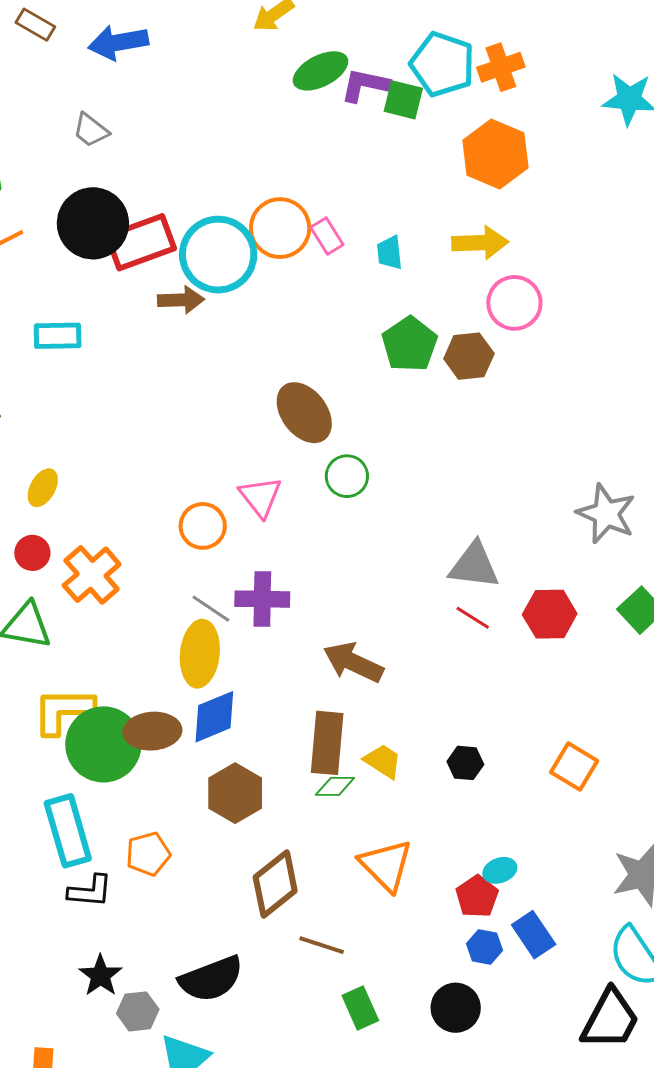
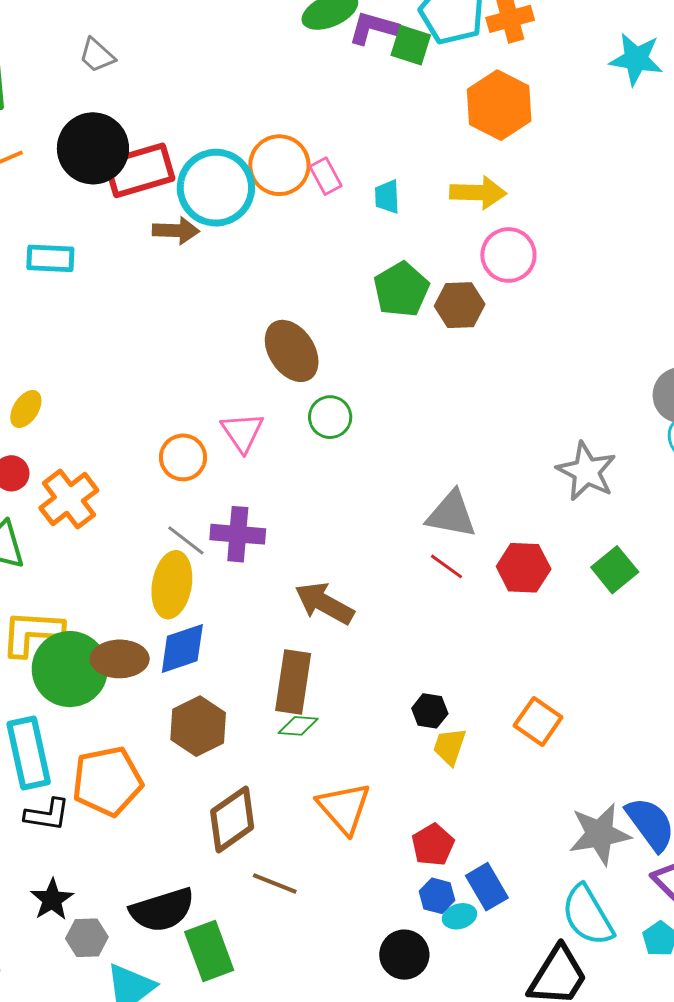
yellow trapezoid: (383, 761) -> (450, 746), moved, turned -108
orange pentagon: (148, 854) -> (107, 781), size x1.6
cyan ellipse: (500, 870) -> (459, 916), moved
green rectangle: (360, 1008) -> (209, 951), moved, size x1.4

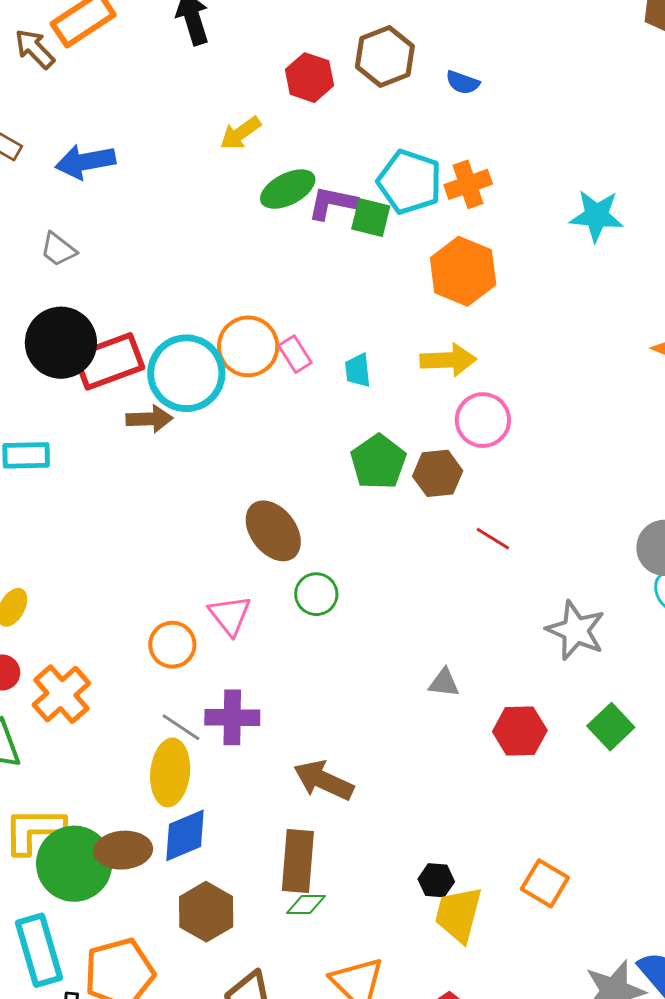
gray triangle: (451, 514) -> (444, 683), size x0.6
red line: (447, 566) -> (493, 539), moved
yellow trapezoid: (450, 746) -> (458, 914), size x1.5

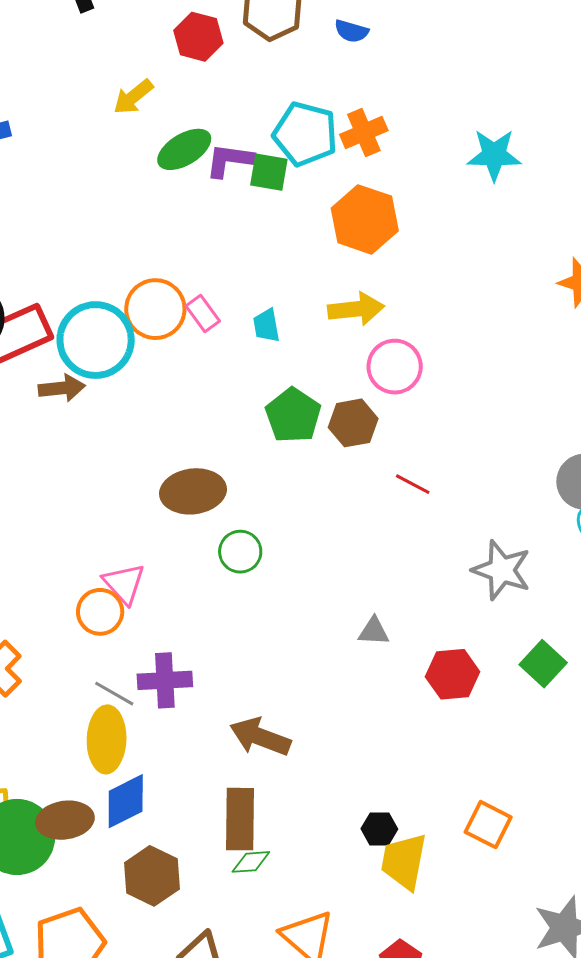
brown ellipse: (273, 531) -> (193, 491), turned -56
pink triangle: (230, 615) -> (124, 584), moved

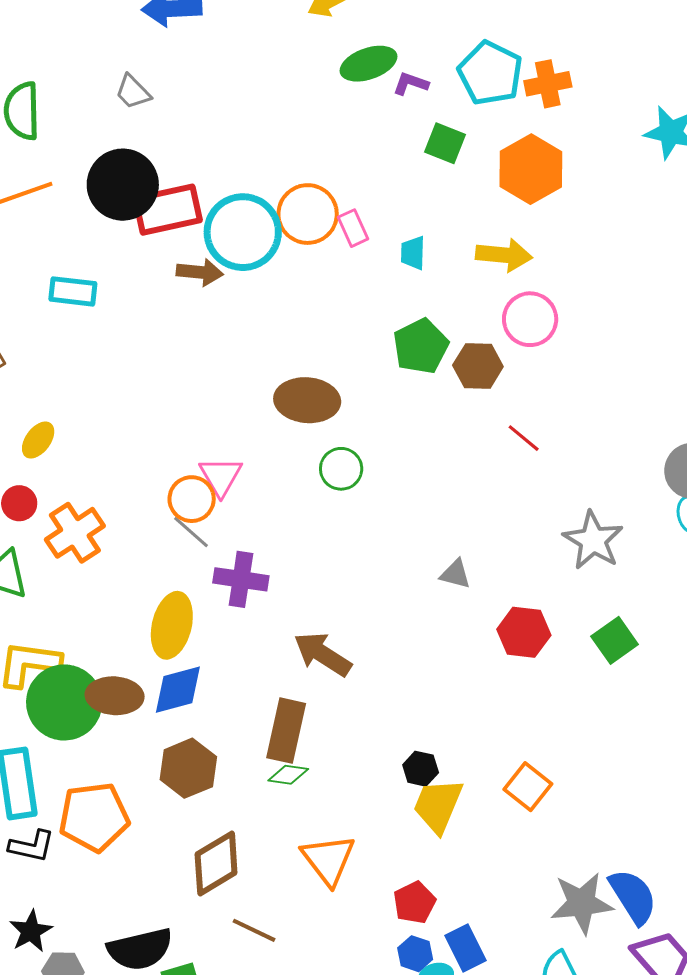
purple L-shape: (230, 160) -> (411, 84), size x0.7
green square: (269, 172) -> (445, 143), moved
gray line: (114, 694) -> (191, 532), moved

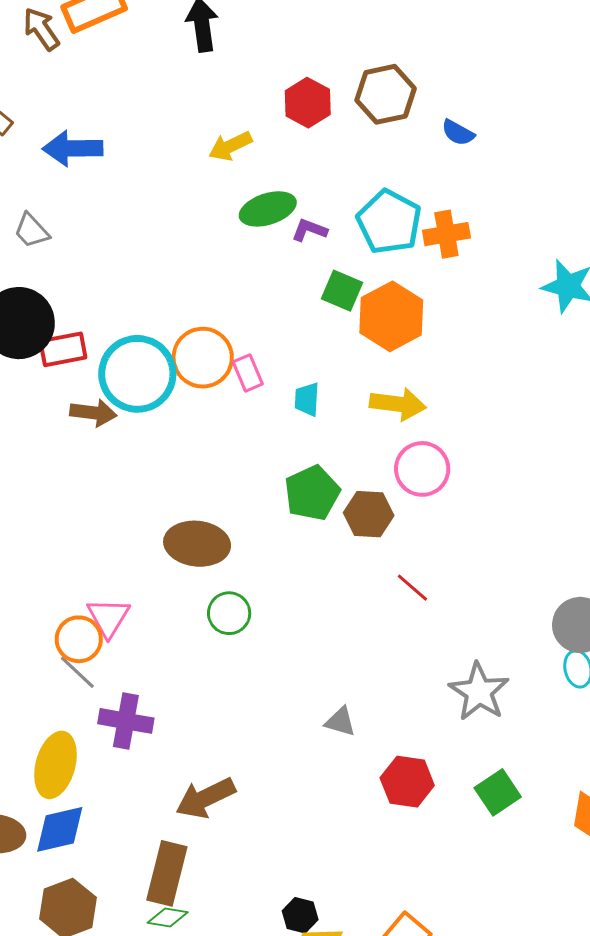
orange hexagon: (531, 169) -> (391, 316), moved
red rectangle: (168, 210) -> (63, 349), size x0.7
brown arrow: (323, 654) -> (205, 798), turned -60

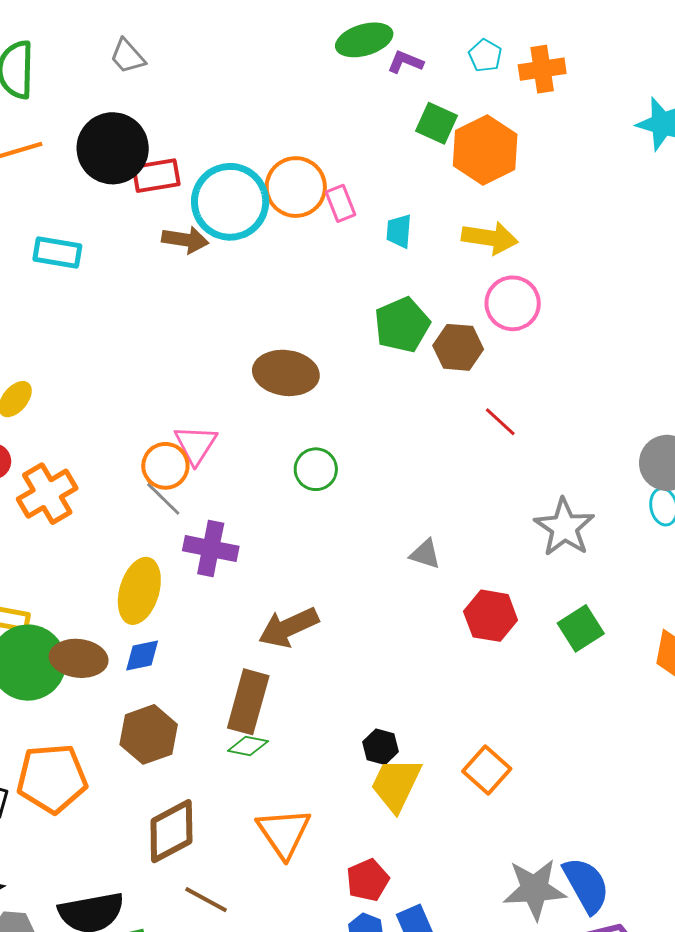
cyan pentagon: (389, 222) -> (485, 56), size x0.5
green circle: (229, 613) -> (316, 469), moved
blue diamond: (60, 829) -> (142, 655), size x0.7

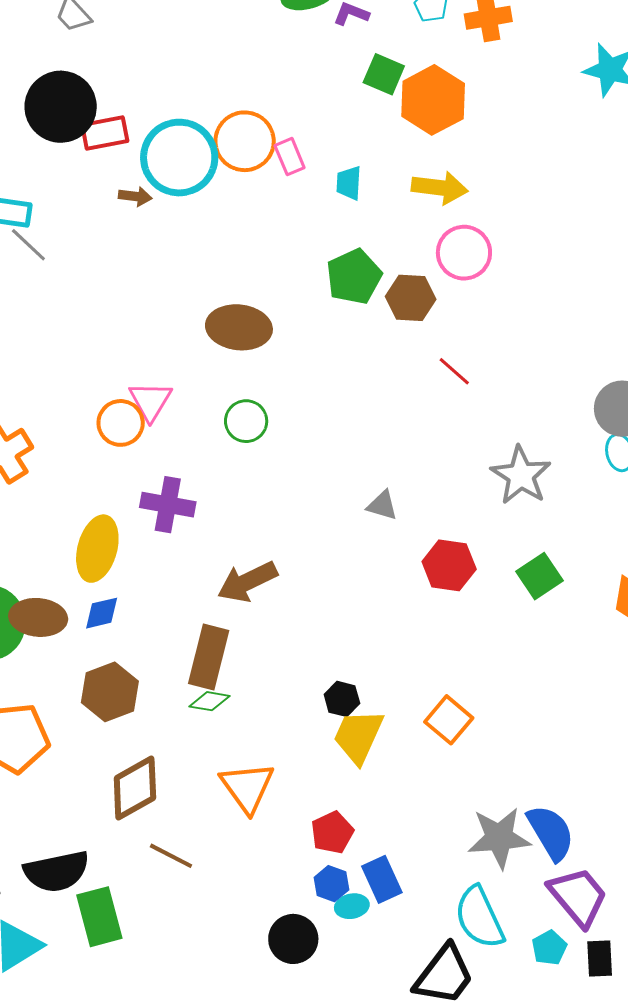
brown arrow: (185, 240) -> (135, 196), size x0.7
green circle: (316, 469) -> (246, 421), moved
gray line: (163, 499) -> (28, 245), moved

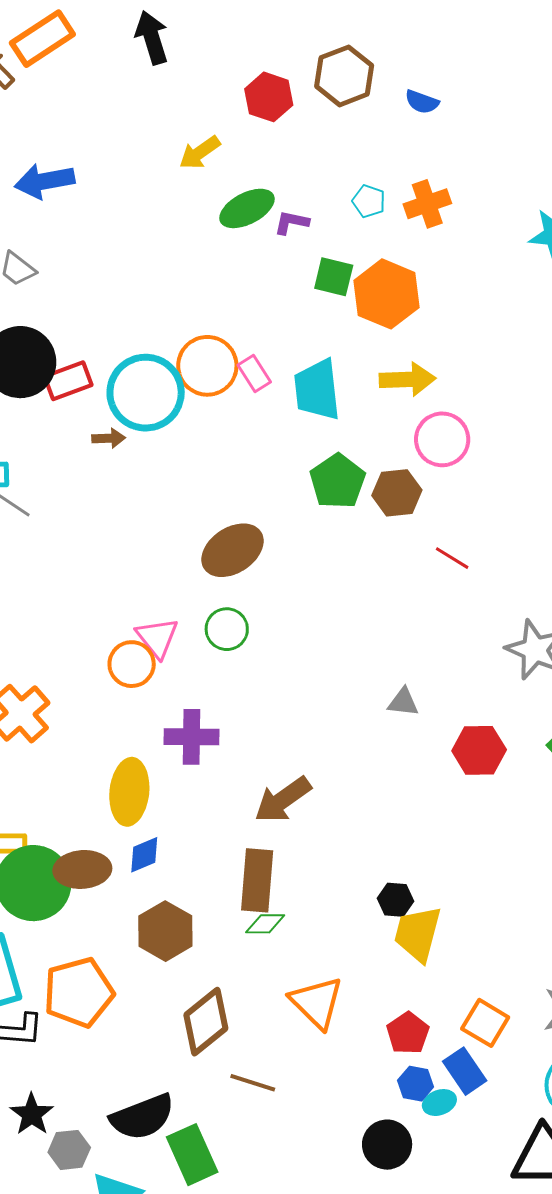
cyan trapezoid: (349, 183) -> (317, 390), size x1.8
brown ellipse: (239, 327) -> (232, 550), turned -30
green circle: (246, 421) -> (227, 629), moved
orange square: (449, 720) -> (485, 1023), moved

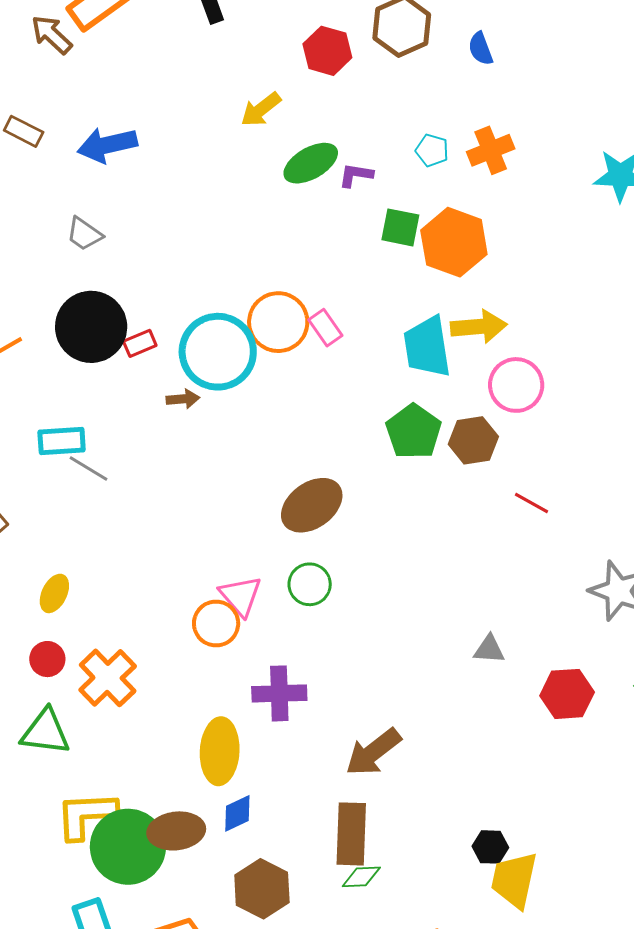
blue semicircle: (422, 102) -> (481, 49), turned 52
red rectangle: (68, 381) -> (140, 343), size x0.7
cyan trapezoid: (317, 390) -> (427, 347), moved

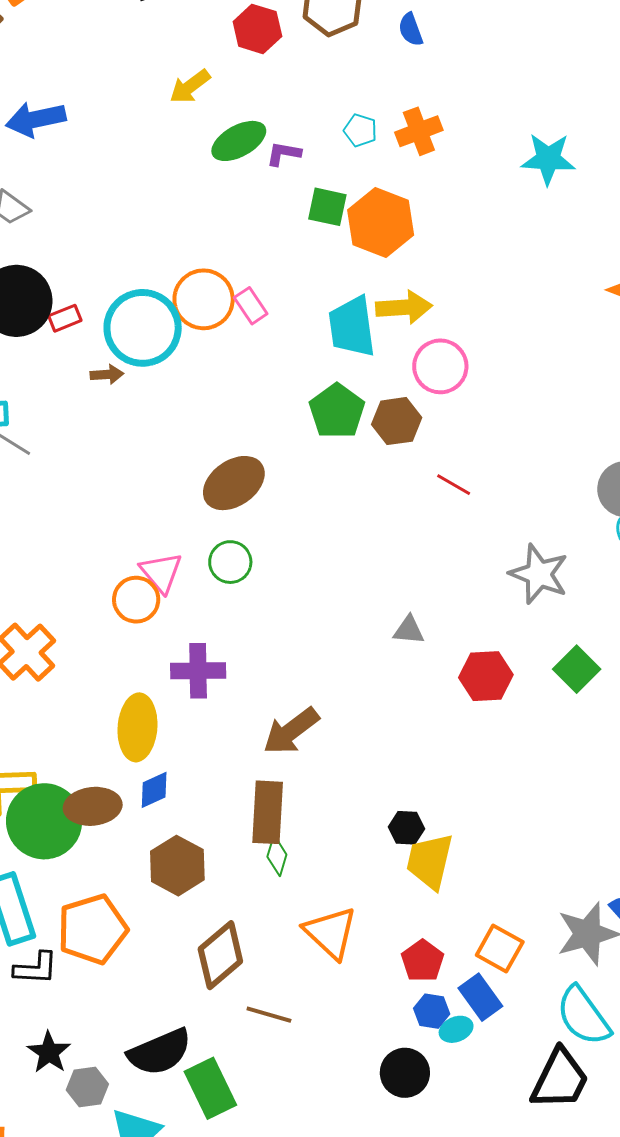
green diamond: (361, 877) -> (277, 856), turned -72

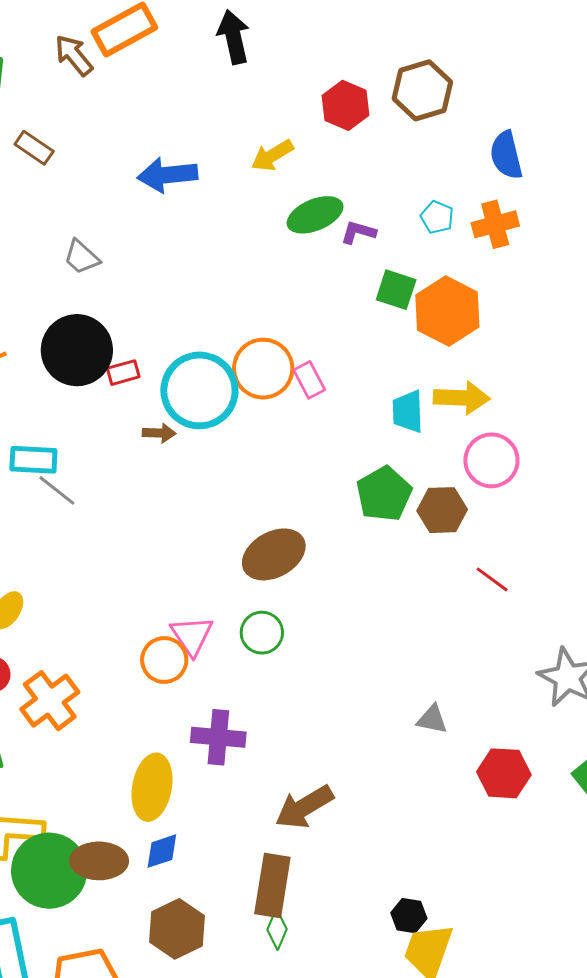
blue semicircle: (411, 30) -> (506, 155), moved, size x1.4
blue arrow: (36, 119) -> (167, 175), moved
cyan trapezoid: (352, 327) -> (408, 412), size x0.7

